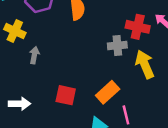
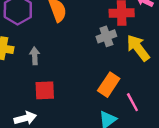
gray arrow: (34, 55) -> (35, 56), moved
red square: (66, 95) -> (45, 90), moved

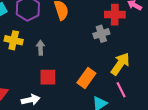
yellow arrow: (138, 48) -> (120, 64), moved, turned 70
orange rectangle: (109, 85) -> (86, 78), moved

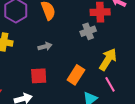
gray arrow: (40, 48) -> (45, 46), moved, turned 80

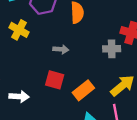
red square: (39, 76) -> (55, 80), moved

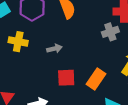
gray arrow: (61, 49) -> (54, 49), moved

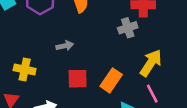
yellow cross: (18, 42) -> (25, 70), moved

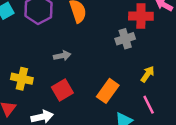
yellow arrow: (151, 63) -> (148, 74), size x0.6
red square: (78, 79) -> (62, 90), moved, turned -30

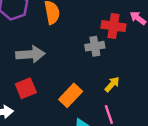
gray arrow: (62, 56) -> (30, 54), size x1.6

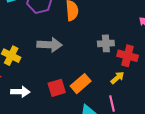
red cross: (114, 26) -> (128, 56), moved
red square: (26, 88) -> (57, 88), moved

